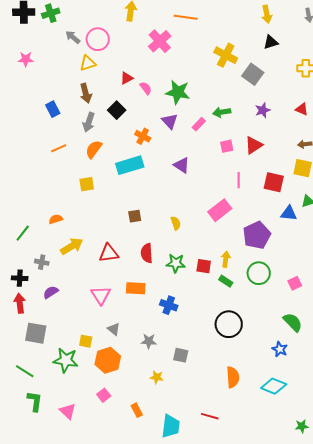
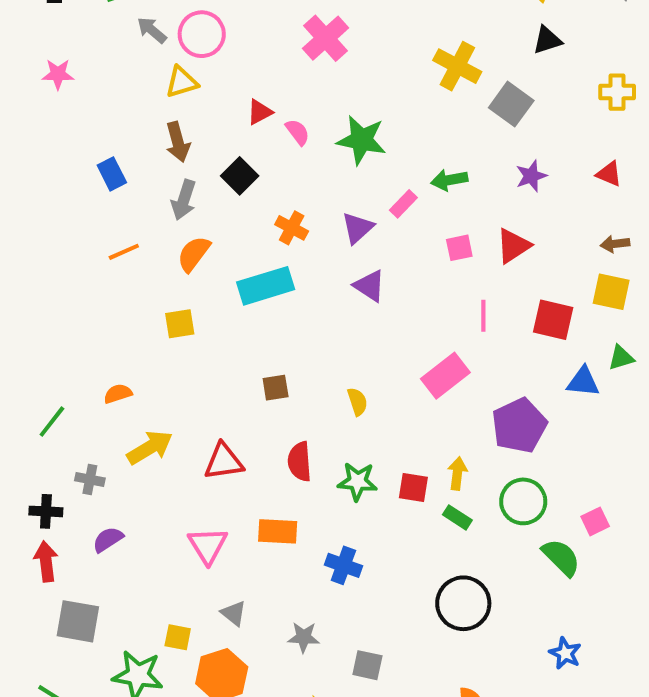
purple triangle: (170, 121) -> (357, 228), moved, turned 30
green semicircle: (293, 322) -> (561, 557), moved

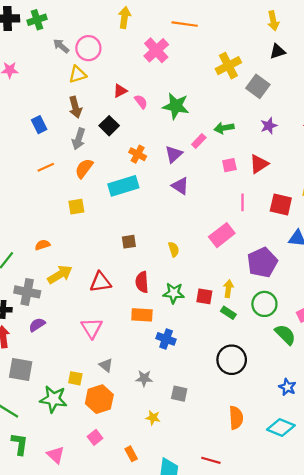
yellow cross: (457, 66) -> (228, 66), turned 35
gray cross: (90, 479) -> (27, 292), size x1.6
orange rectangle: (278, 531) -> (142, 315), moved

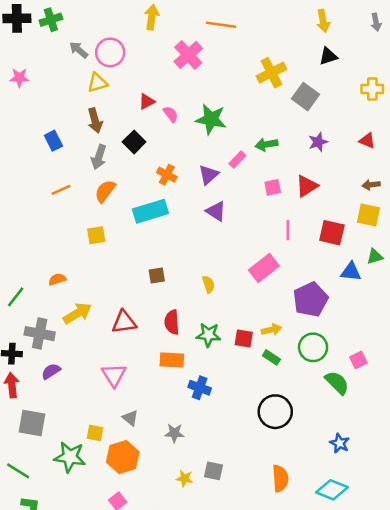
yellow arrow: (228, 289) -> (271, 330), turned 70
gray square: (179, 394) -> (213, 471), moved

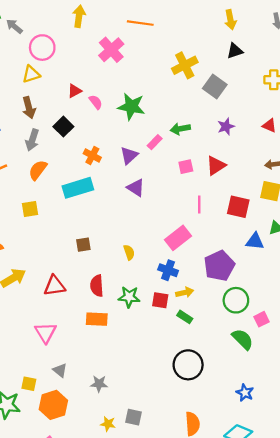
gray arrow: (79, 50) -> (14, 26), moved
green circle: (313, 347) -> (236, 300), moved
blue cross: (200, 388) -> (168, 270), moved

